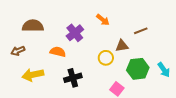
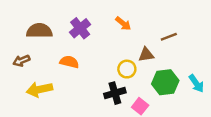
purple cross: (75, 33) -> (80, 28), moved
black cross: (73, 78) -> (115, 93), moved

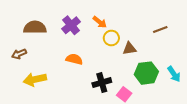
orange arrow: (123, 24) -> (100, 22), moved
brown line: (169, 37) -> (160, 30), moved
orange semicircle: (69, 62) -> (74, 59), moved
yellow circle: (127, 69) -> (111, 38), moved

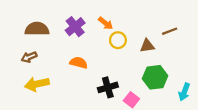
brown triangle: (129, 49) -> (147, 46), moved
brown arrow: (19, 54) -> (29, 57), moved
cyan arrow: (174, 74) -> (184, 92), moved, turned 56

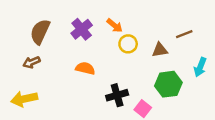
brown semicircle: (37, 29) -> (40, 32), turned -65
yellow arrow: (37, 84) -> (24, 99), moved
cyan arrow: (184, 92) -> (200, 67), moved

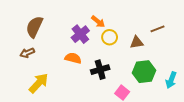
purple cross: (82, 29) -> (80, 34), moved
cyan arrow: (200, 67) -> (171, 80), moved
black cross: (117, 95) -> (100, 70), moved
yellow arrow: (24, 99) -> (39, 83), moved, turned 145

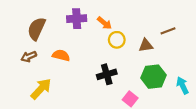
purple cross: (80, 34) -> (77, 19), moved, turned 36
orange semicircle: (73, 58) -> (61, 55), moved
cyan arrow: (171, 80) -> (182, 85), turned 133

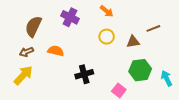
purple cross: (77, 19) -> (70, 17), turned 30
orange arrow: (104, 23) -> (107, 11), moved
black cross: (107, 74) -> (84, 74), moved
yellow arrow: (41, 89) -> (23, 75), moved

